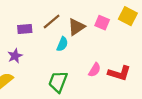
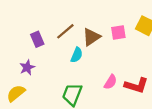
pink square: (102, 23) -> (118, 32), turned -32
purple rectangle: (25, 29) -> (37, 39), turned 72

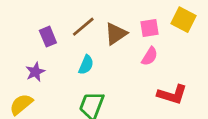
cyan semicircle: (77, 55) -> (86, 65), moved
pink semicircle: (110, 82) -> (150, 56), moved

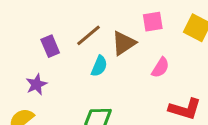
pink square: (150, 28) -> (153, 22), moved
cyan semicircle: (86, 65) -> (99, 66), moved

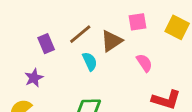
cyan semicircle: (99, 66) -> (90, 61), turned -48
pink semicircle: (160, 68) -> (144, 63), turned -66

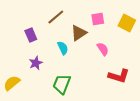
brown line: (80, 34) -> (56, 17), moved
purple star: (34, 78) -> (36, 63), moved

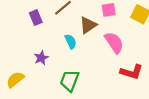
purple rectangle: (31, 35) -> (36, 18), moved
pink semicircle: (103, 49) -> (114, 43), size x1.5

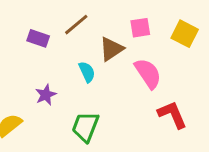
purple rectangle: (36, 18) -> (38, 38), turned -48
red L-shape: (132, 72) -> (172, 115), turned -130

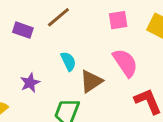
brown triangle: (111, 49) -> (91, 81), moved

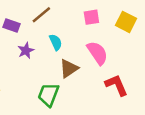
cyan semicircle: (68, 61) -> (56, 42), moved
purple star: (30, 83) -> (26, 51), moved

